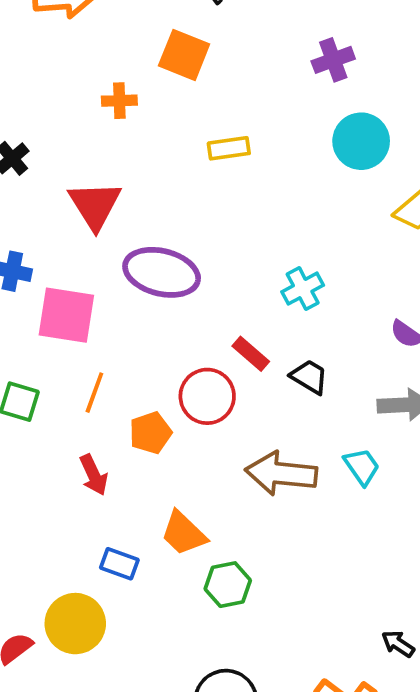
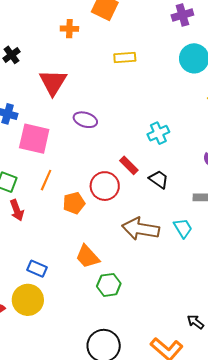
purple ellipse: (162, 272) -> (85, 120), size x0.6
red arrow: (94, 475) -> (17, 210), moved
blue rectangle: (119, 564) -> (37, 269), moved

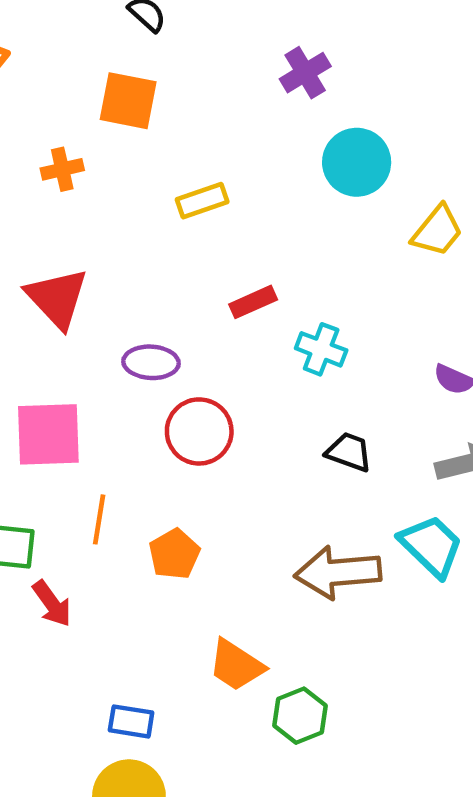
cyan cross: (158, 133) -> (321, 349), turned -30
red rectangle: (129, 165) -> (253, 302), moved, turned -54
red circle: (105, 186) -> (199, 431), moved
cyan trapezoid: (183, 228) -> (431, 546), size x1.4

